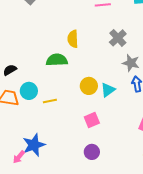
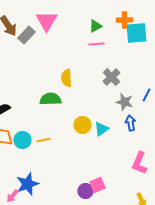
cyan circle: (29, 91) -> (22, 140), moved
pink square: (92, 120) -> (97, 185), moved

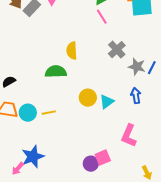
pink line: (96, 44) -> (102, 17), turned 63
gray star: (124, 102) -> (137, 67), moved
pink L-shape: (139, 163) -> (129, 136), moved

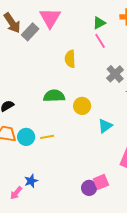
yellow semicircle: (72, 51) -> (70, 59), moved
yellow circle: (88, 98) -> (82, 106), moved
blue star: (33, 157) -> (31, 181), size x0.6

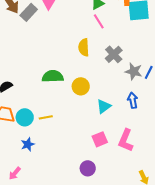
yellow semicircle: (70, 59) -> (84, 47), moved
blue star: (31, 181) -> (28, 144), moved
pink square: (101, 182) -> (100, 139), moved

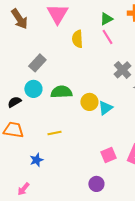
gray rectangle: (29, 12) -> (37, 63), moved
yellow semicircle: (84, 47) -> (77, 39), moved
cyan triangle: (104, 106) -> (105, 108), moved
cyan circle: (25, 117) -> (33, 89), moved

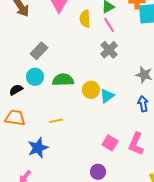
yellow semicircle: (77, 39) -> (85, 19), moved
gray cross: (122, 70) -> (109, 50), moved
pink square: (108, 155) -> (110, 143), turned -35
blue star: (36, 160) -> (38, 148), size x1.5

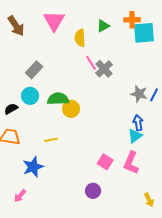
pink line: (109, 25) -> (91, 63), moved
yellow circle: (91, 90) -> (71, 109), moved
cyan triangle: (107, 96) -> (135, 136), moved

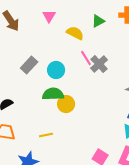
pink triangle: (54, 21) -> (49, 16), size x0.6
yellow semicircle: (80, 38) -> (75, 33), turned 120
cyan circle: (30, 96) -> (56, 70), moved

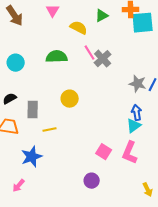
gray rectangle: (29, 65) -> (33, 110), moved, turned -42
cyan circle: (56, 70) -> (16, 63), moved
green semicircle: (53, 94) -> (57, 57), moved

